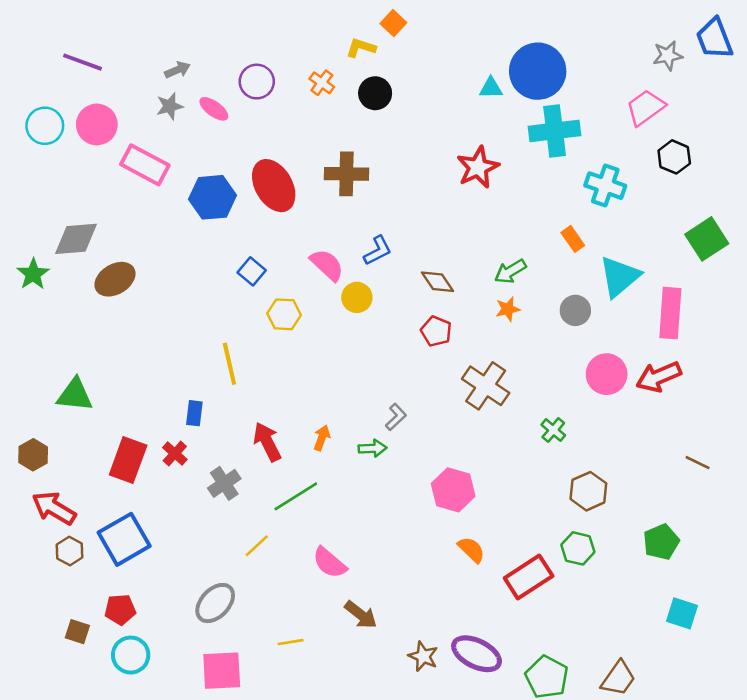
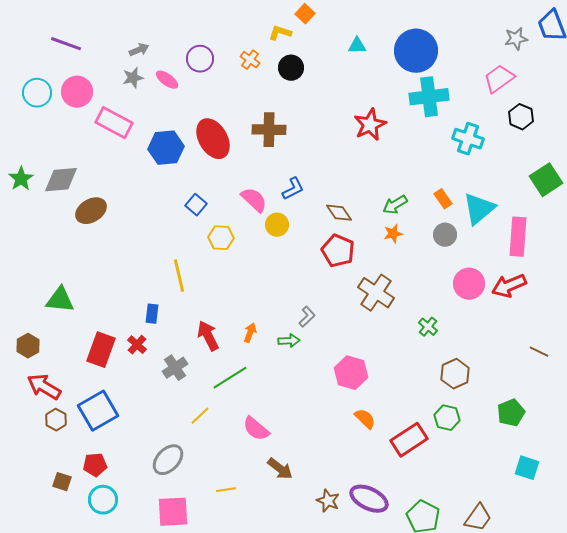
cyan triangle: (491, 88) -> (357, 46), moved
orange rectangle: (573, 239) -> (443, 199), moved
green star: (33, 274) -> (21, 179), moved
red pentagon: (436, 331) -> (338, 251), size x1.4

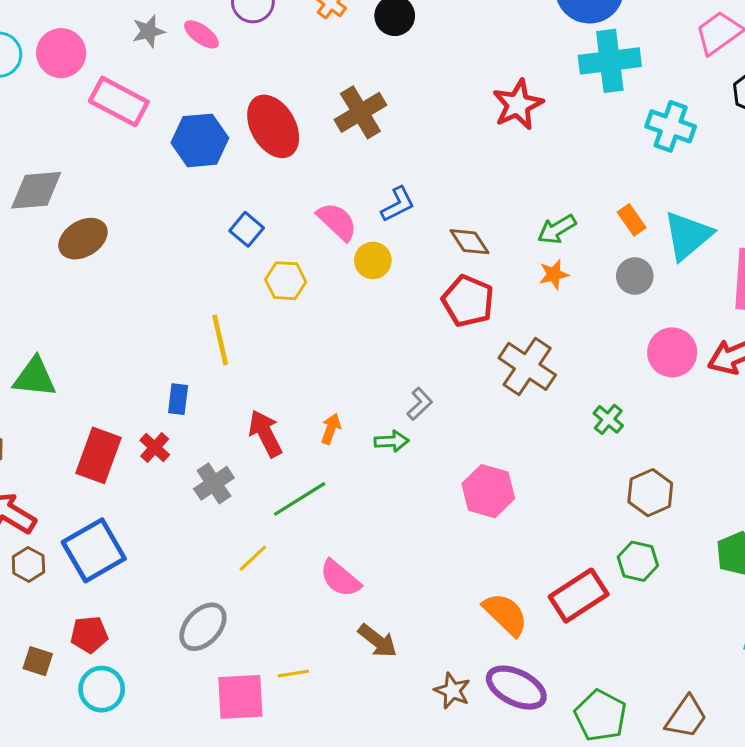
brown cross: (269, 130) -> (360, 112), turned -32
orange semicircle: (365, 419) -> (505, 614), moved, size x1.4
pink square: (173, 512) -> (240, 697), moved

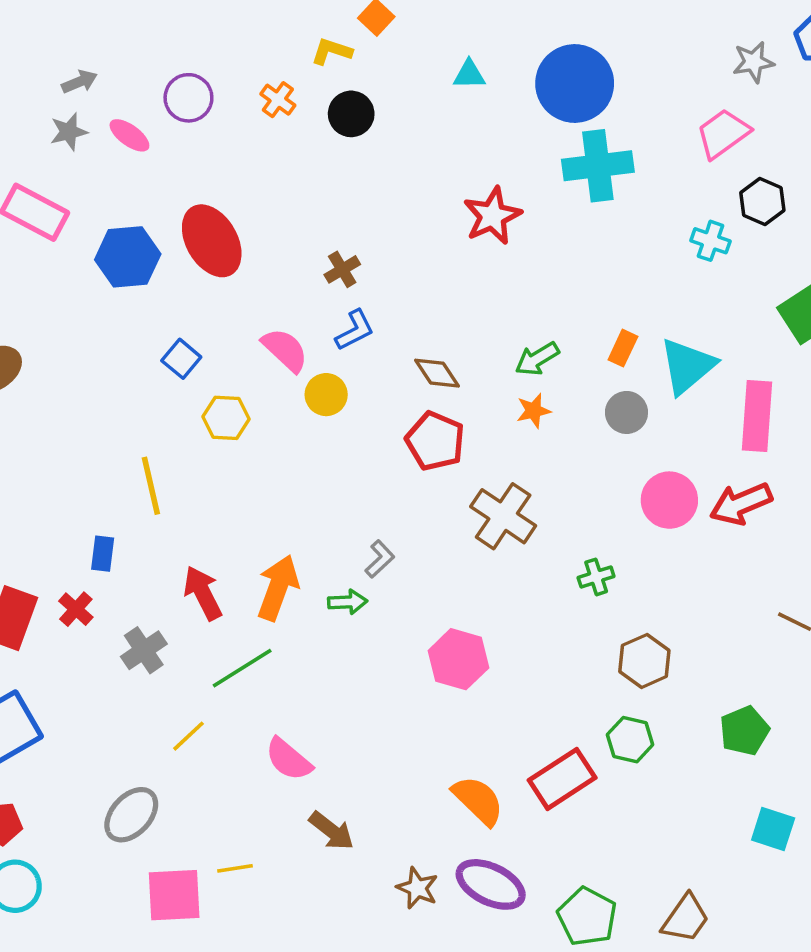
brown cross: (360, 112) -> (342, 269), moved, size x0.6
cyan cross: (671, 126) -> (711, 241), moved, size x0.7
orange rectangle: (632, 220) -> (623, 348), turned 60
green cross: (608, 419) -> (596, 577), turned 32
orange arrow: (331, 429) -> (278, 588), size x1.8

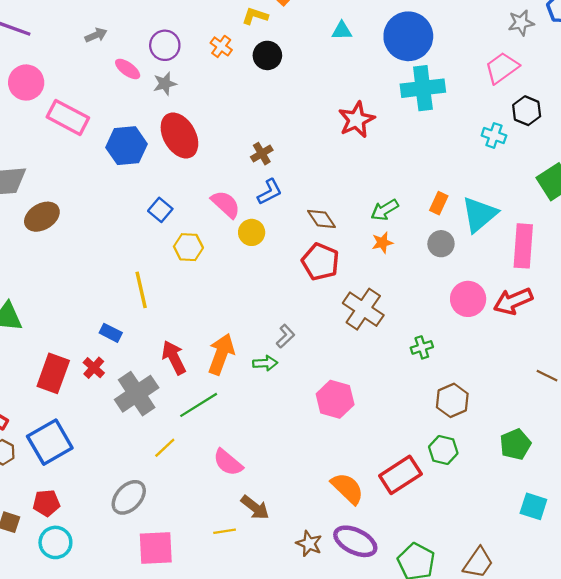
gray star: (69, 132) -> (165, 84), moved
blue rectangle: (103, 554) -> (111, 333), turned -70
gray cross: (144, 650) -> (137, 394), size x1.5
yellow line: (235, 868) -> (225, 531), moved

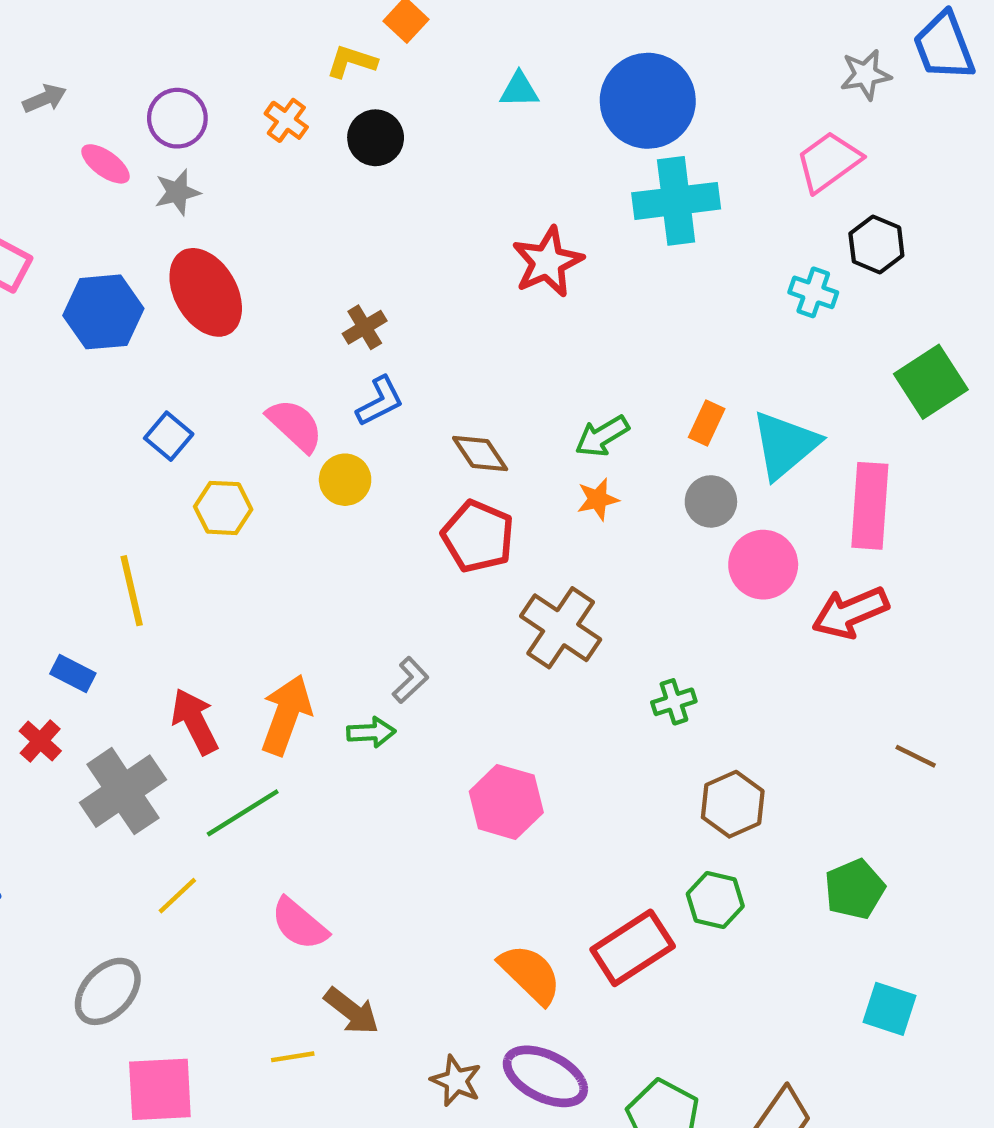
pink circle: (468, 299) -> (763, 565), moved

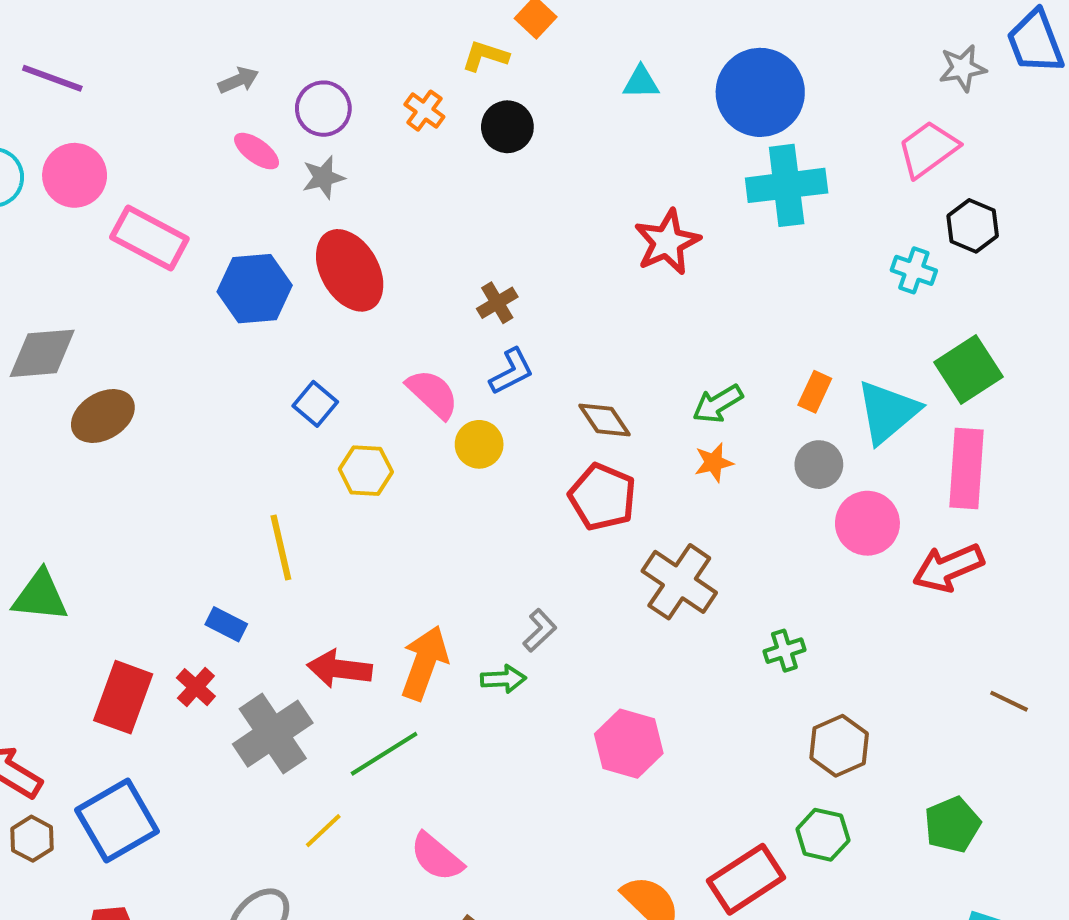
gray arrow: (45, 99) -> (238, 80), moved
green square: (931, 382) -> (969, 369), moved
red arrow: (195, 721) -> (340, 669), turned -56

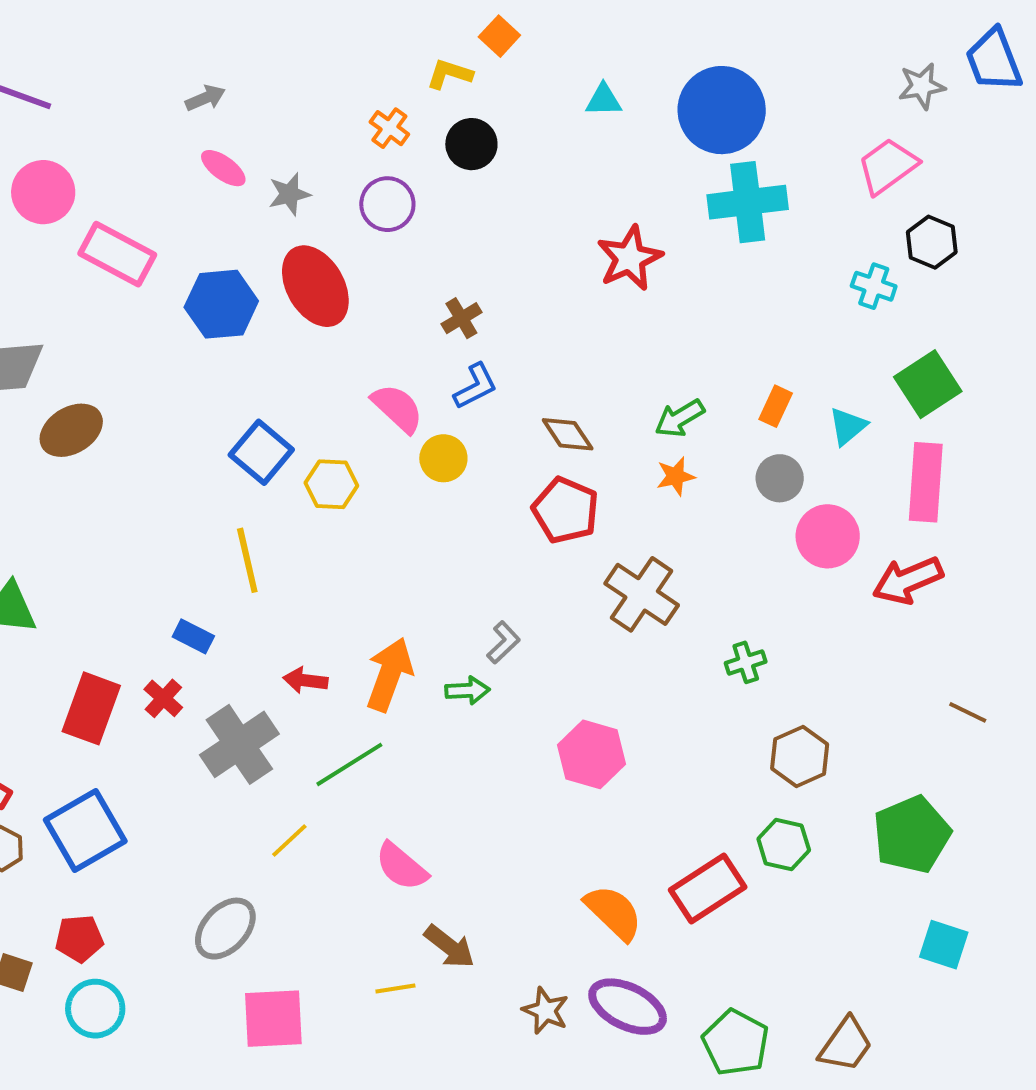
purple circle: (323, 109) -> (387, 204), moved
blue square: (315, 404) -> (261, 452), moved, size x1.4
cyan triangle: (888, 412) -> (848, 426), size x0.6
red arrow: (340, 669) -> (305, 680), size x0.7
green pentagon: (952, 825) -> (912, 834), size x1.4

